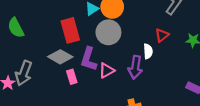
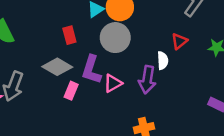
red rectangle: (70, 30) -> (69, 35), size x0.6
pink rectangle: (72, 77) -> (71, 91), turned 40

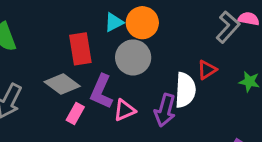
red rectangle: (69, 35) -> (80, 49), size x1.5
white semicircle: (163, 61) -> (185, 90), size x1.6

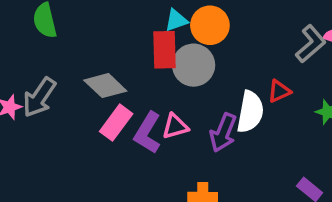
red rectangle: (80, 49) -> (164, 50), moved
purple L-shape: (101, 92) -> (148, 133), moved
pink rectangle: (75, 114) -> (116, 123), size x1.4

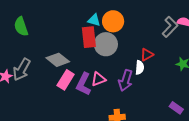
cyan triangle: (176, 20) -> (94, 20), turned 40
red triangle: (279, 91) -> (147, 55), moved
white semicircle: (250, 112) -> (140, 68), size x0.6

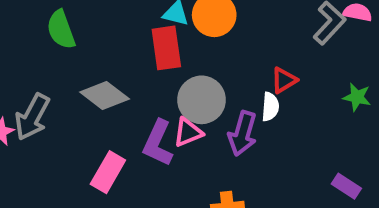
green semicircle: (21, 26) -> (61, 30), moved
gray circle: (106, 44) -> (202, 100), moved
pink rectangle: (66, 80) -> (108, 172), moved

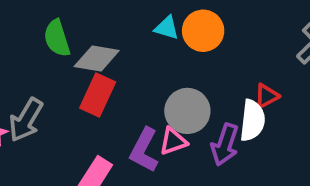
red rectangle: (166, 48) -> (98, 95), moved, turned 30
gray diamond: (105, 95) -> (97, 58), moved, turned -30
white semicircle: (270, 107) -> (252, 120), size x1.5

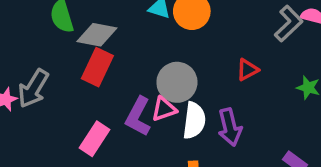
white semicircle: (252, 120) -> (194, 121), moved
purple arrow: (225, 145) -> (230, 127), moved, turned -33

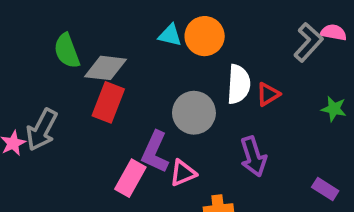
pink triangle: (164, 109) -> (183, 173), moved
white semicircle: (194, 121) -> (239, 84), moved
pink rectangle: (95, 139) -> (130, 178), moved

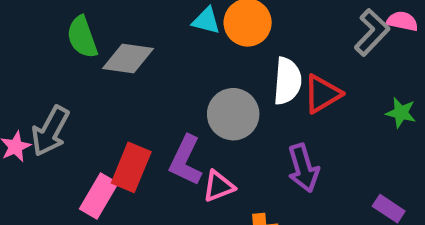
red triangle: (268, 94) -> (322, 94), size x1.4
red rectangle: (108, 102) -> (131, 167), moved
pink rectangle: (130, 178) -> (99, 196), moved

